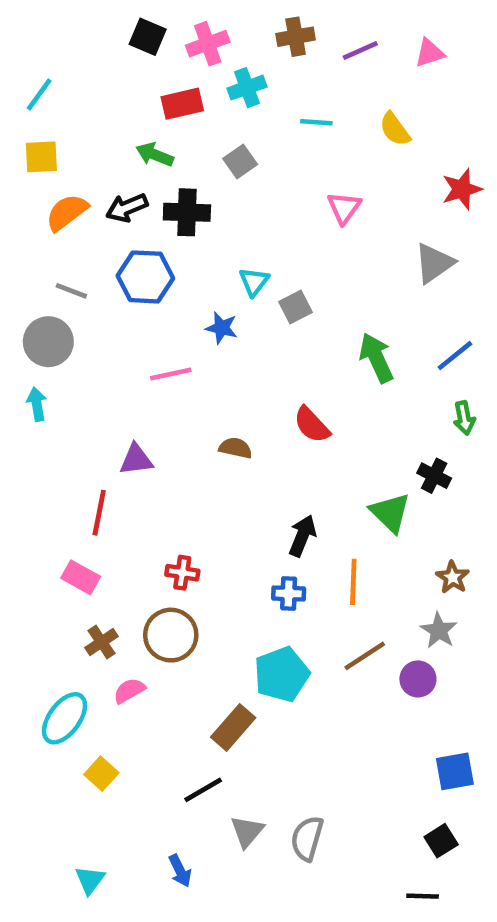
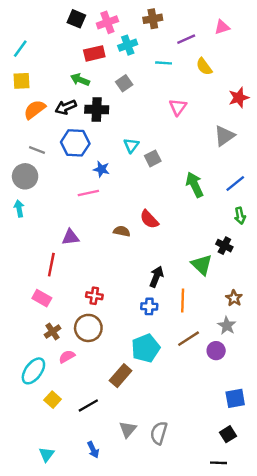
purple line: (360, 51) -> (186, 39), moved
blue star: (222, 328) -> (101, 169), moved
red semicircle: (312, 425) -> (149, 219), moved
black line: (203, 790) -> (88, 406), moved

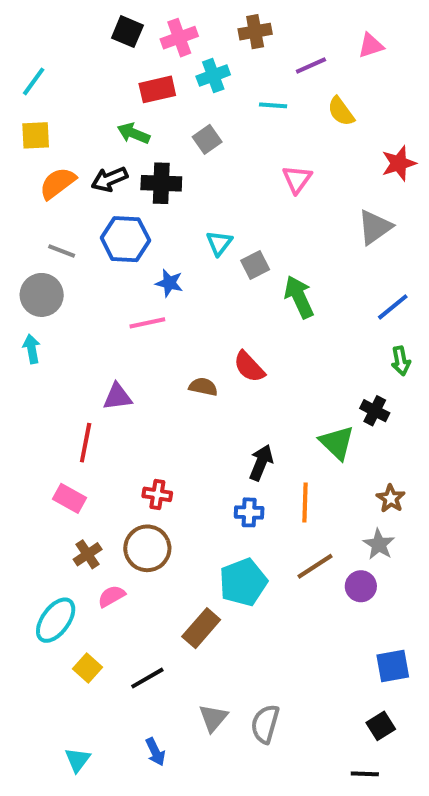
green arrow: (195, 185) -> (299, 297), moved

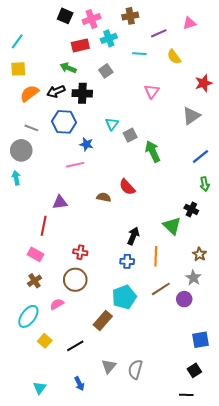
brown cross: (88, 554) -> (34, 281), moved

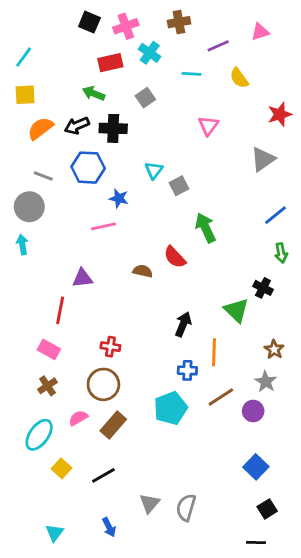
cyan cross: (109, 38) -> (150, 53), turned -35
green arrow: (153, 151) -> (206, 228), moved
blue cross: (127, 261) -> (187, 370), moved
brown rectangle: (103, 320) -> (113, 425), moved
blue square: (201, 340) -> (256, 467), moved, turned -36

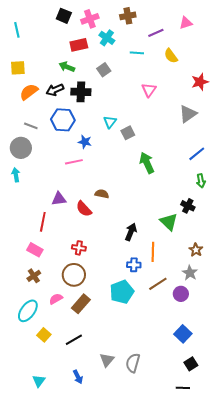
cyan line: (24, 57) -> (17, 30), moved, turned -49
red semicircle: (175, 257) -> (84, 209), moved

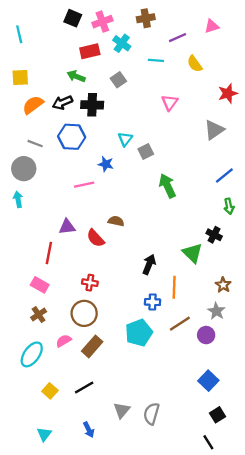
blue star: (85, 142) -> (106, 164), moved
yellow square: (44, 335) -> (50, 391), moved
black line: (183, 388) -> (208, 442), turned 56

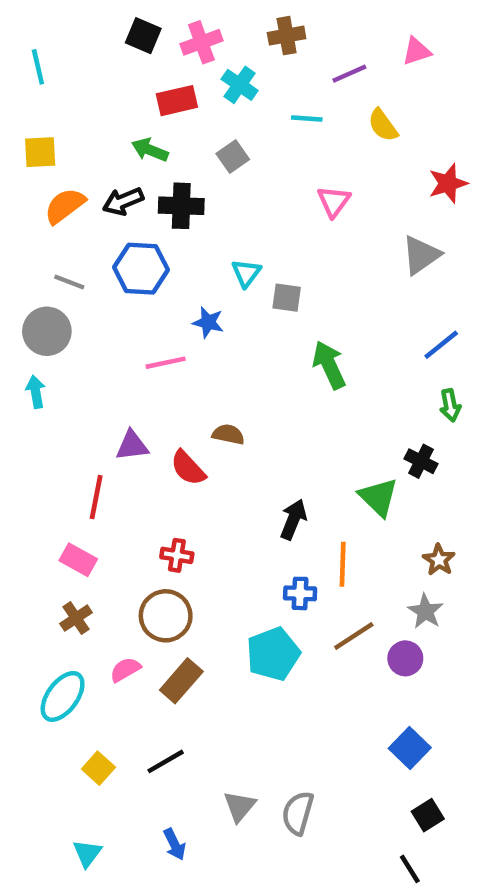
gray square: (146, 152) -> (287, 298), turned 35

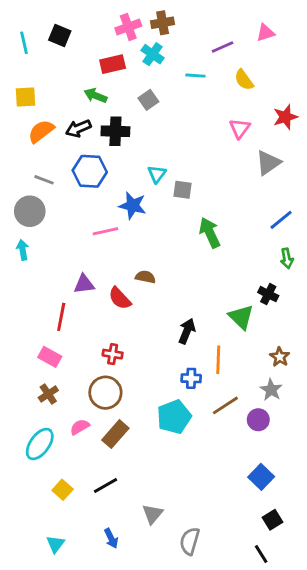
black square: (143, 36) -> (60, 36), moved
brown cross: (287, 36) -> (163, 23), moved
pink triangle: (334, 201) -> (240, 128), moved
blue star: (208, 322) -> (133, 206), size x1.4
gray semicircle: (298, 813) -> (190, 541), moved

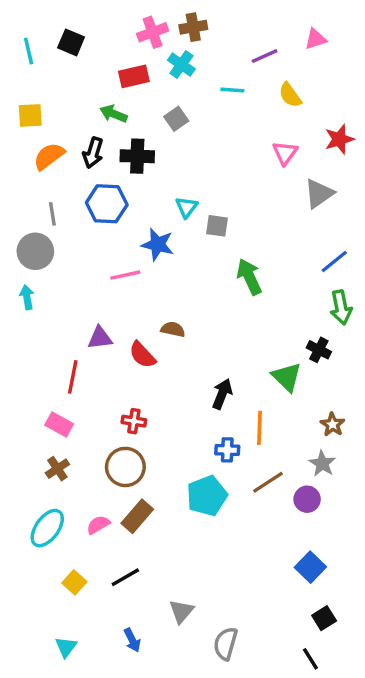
black arrow: (78, 128) -> (93, 153), turned -50
gray line: (44, 180) -> (52, 214), turned 60
green arrow: (287, 258) -> (341, 307), size x1.4
pink semicircle: (80, 427) -> (98, 525), moved

